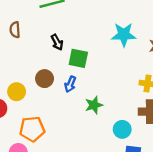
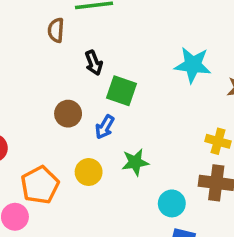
brown semicircle: (15, 30) -> (56, 30), moved
yellow circle: (17, 92) -> (89, 172), moved
orange pentagon: (32, 129) -> (40, 185), turned -30

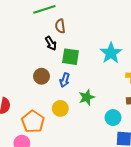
brown semicircle: (56, 30) -> (60, 26), moved
cyan star: (193, 65) -> (111, 53), moved, turned -30

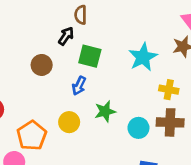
black arrow: (51, 43) -> (66, 36), turned -120
brown circle: (42, 76) -> (42, 65), moved
cyan circle: (113, 118) -> (138, 128), moved

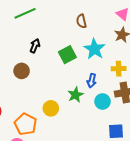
brown semicircle: (81, 15) -> (81, 21), moved
green square: (90, 56) -> (67, 55), moved, turned -30
blue arrow: (79, 86) -> (92, 81), moved

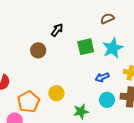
brown semicircle: (81, 21) -> (107, 19), turned 64
blue arrow: (92, 81) -> (102, 77), turned 40
green star: (75, 95) -> (81, 111), moved

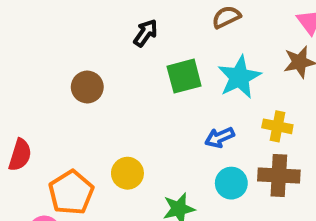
black arrow: (57, 30) -> (146, 33), moved

